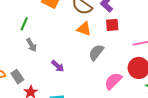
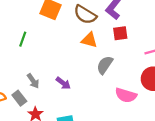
gray arrow: (31, 45) -> (33, 81), moved
pink semicircle: (113, 81) -> (126, 95), turned -114

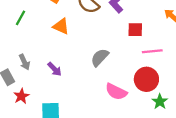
red square: (120, 33) -> (135, 30), moved
orange triangle: (89, 40) -> (61, 26), moved

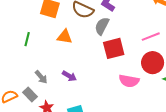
red square: (135, 30) -> (114, 48), moved, size x1.5
gray semicircle: (100, 57) -> (102, 26), moved

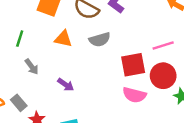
gray semicircle: (102, 26) -> (100, 40), moved, turned -138
red square: (114, 48) -> (133, 65), moved
gray arrow: (41, 77) -> (32, 67), moved

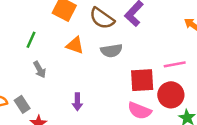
purple arrow: (66, 85) -> (77, 102), moved, turned 49

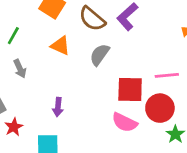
gray semicircle: (112, 51) -> (100, 55), turned 130

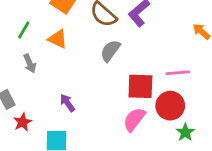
orange triangle: (60, 46) -> (58, 39), moved
purple arrow: (58, 107) -> (67, 103), turned 138
pink semicircle: (125, 122) -> (134, 119), turned 100

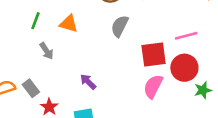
green star: (185, 132) -> (203, 90), turned 30

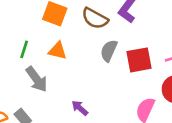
gray arrow: (46, 51) -> (37, 79), size x1.5
red square: (154, 55) -> (139, 60), moved

